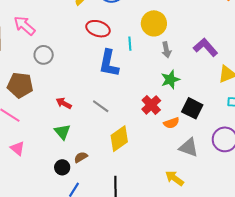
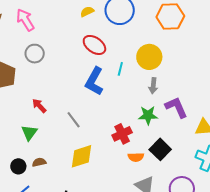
purple L-shape: (206, 47) -> (176, 107), moved

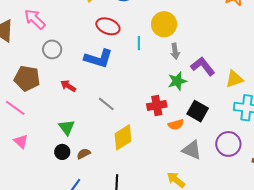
blue L-shape: (94, 81) -> (98, 59), moved, turned -88
red arrow: (39, 106) -> (68, 86), moved
red cross: (122, 134) -> (157, 105), turned 30
black circle: (18, 166) -> (62, 152), moved

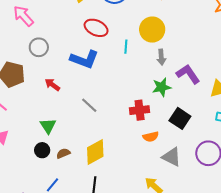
orange semicircle: (176, 125) -> (151, 137), moved
yellow diamond: (123, 137) -> (95, 152), moved

